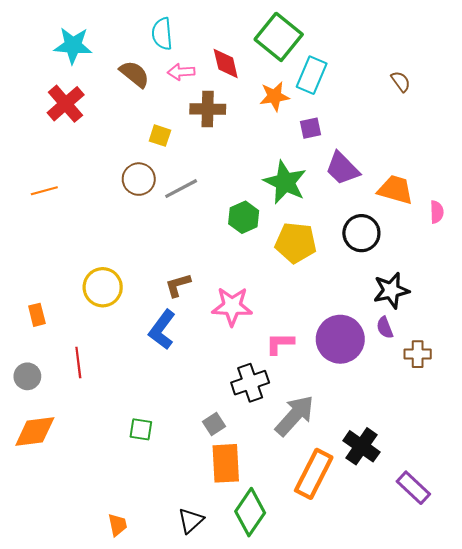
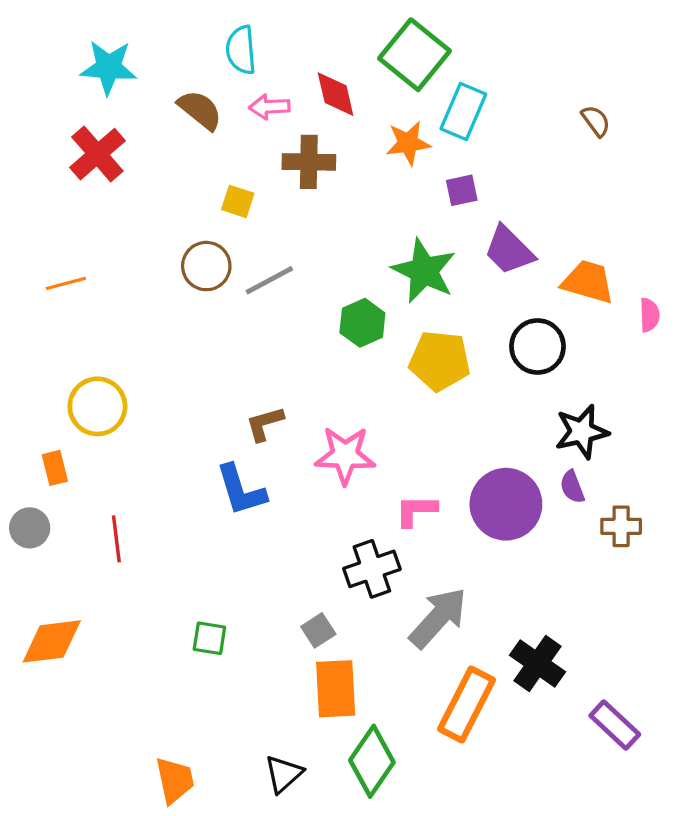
yellow circle: (103, 287) -> (97, 406), moved
blue L-shape: (162, 330) -> (241, 490), turned -54
gray circle: (27, 376) -> (30, 528), moved
orange trapezoid: (118, 525) -> (175, 780), size x1.4

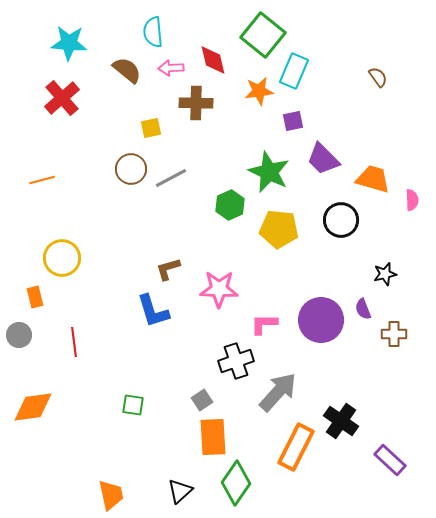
yellow square: (238, 201) -> (151, 128), turned -30
black star: (582, 432) -> (385, 274), moved, size x0.7

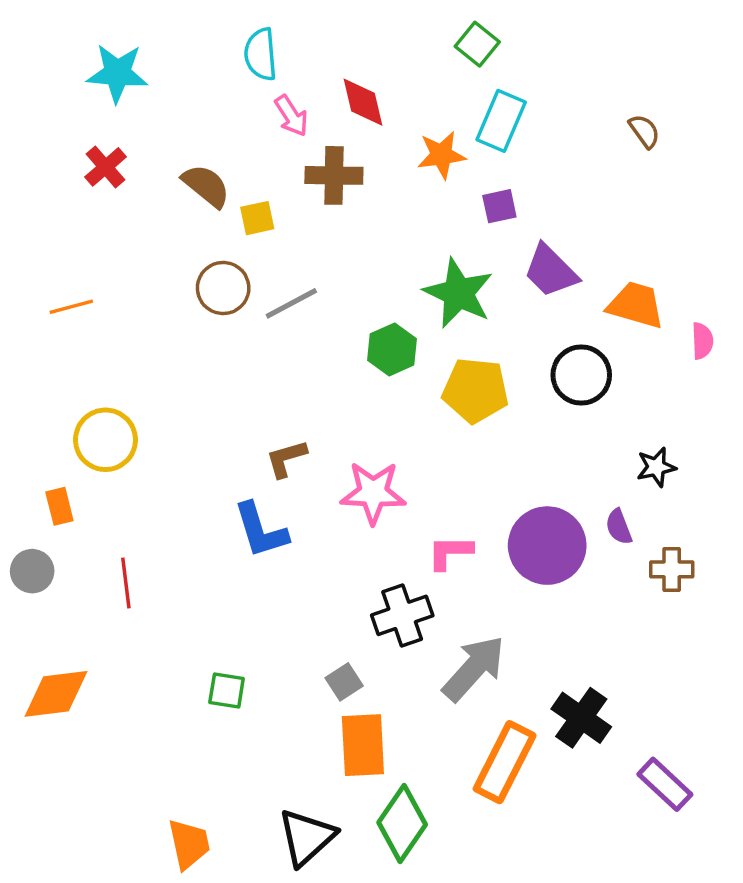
green square: (263, 35) -> (477, 44), moved, size x0.6
pink arrow: (171, 68) -> (291, 116), turned -120
brown semicircle: (127, 70) -> (206, 186), moved
red cross: (62, 98) -> (105, 167), size x0.7
black triangle: (180, 491) -> (307, 837), size x1.4

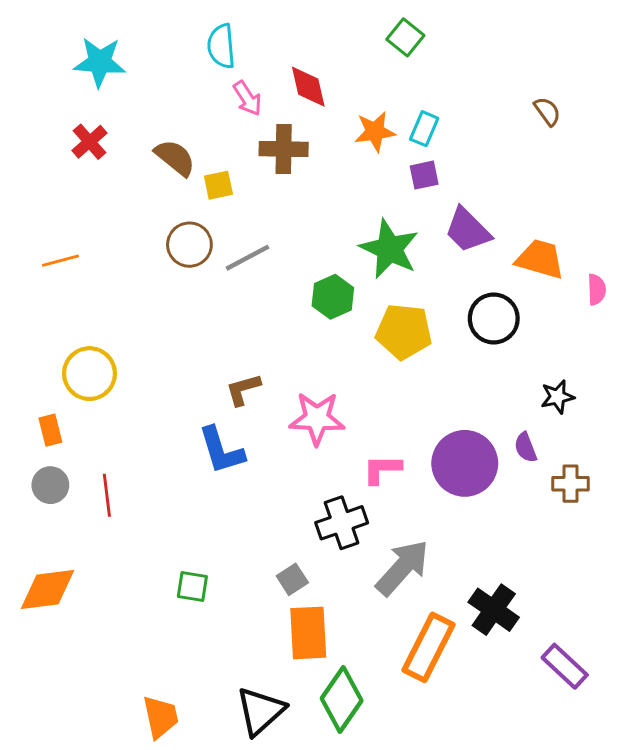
cyan rectangle: (501, 121) -> (424, 129), moved, size x0.7
gray circle: (32, 571) -> (50, 485), moved

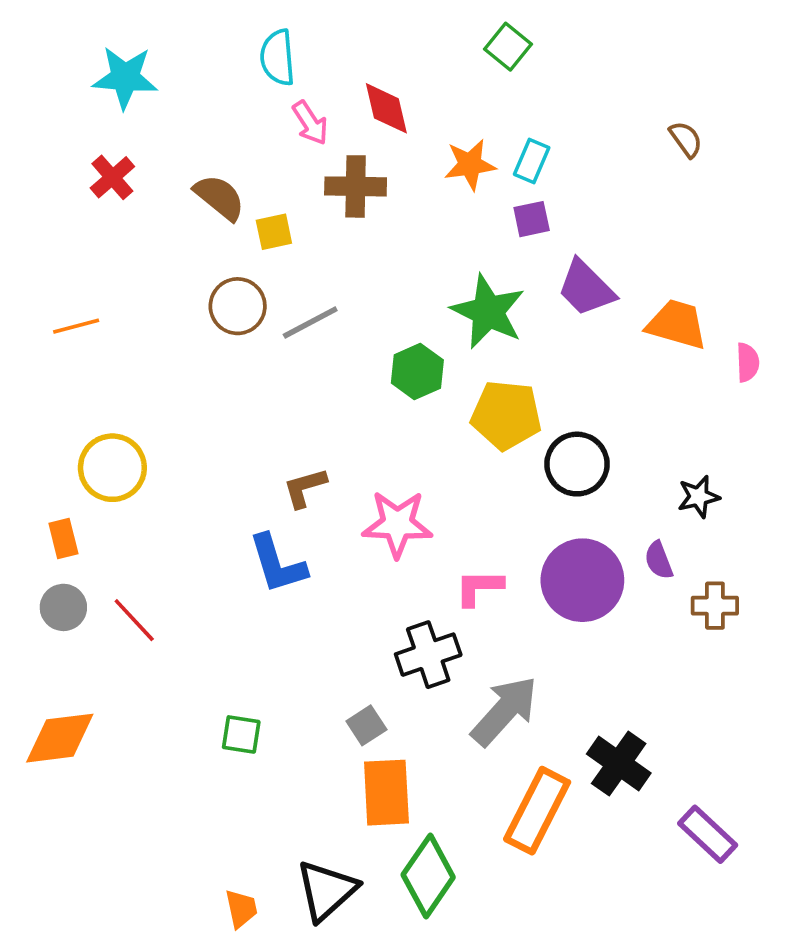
black circle: (494, 318) -> (577, 464), moved
red line: (107, 495) -> (134, 620), turned -36
orange trapezoid: (160, 717) -> (241, 909), moved, size x0.7

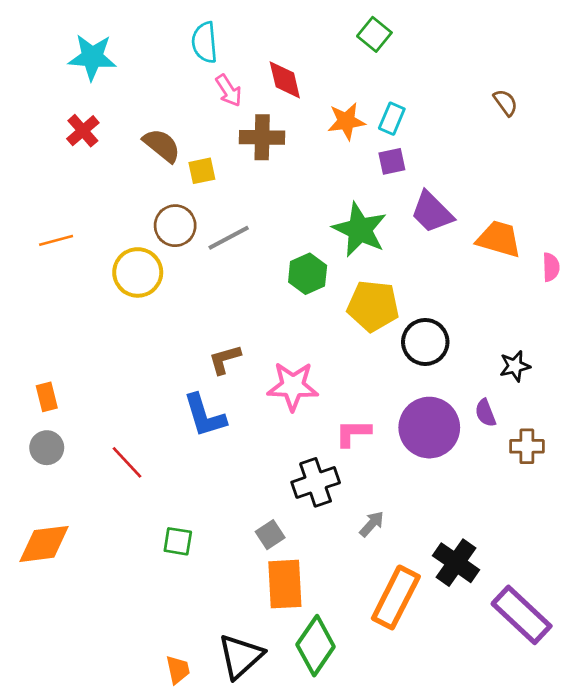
yellow circle: (112, 468) -> (138, 272), moved
red line: (134, 620) -> (127, 462), moved
gray arrow: (504, 711) -> (372, 524), size x0.5
purple rectangle: (708, 834) -> (522, 615), size x1.4

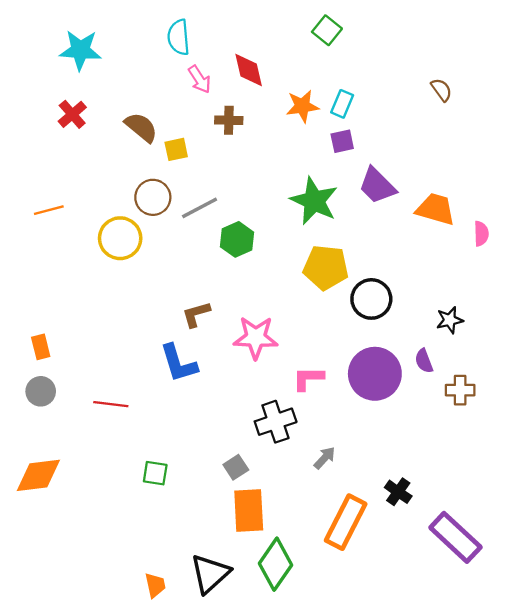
brown cross: (262, 137) -> (229, 120), size x0.7
green hexagon: (308, 274) -> (237, 239), moved
red line: (127, 462) -> (111, 404), turned -40
black cross: (456, 563) -> (398, 492), size x0.7

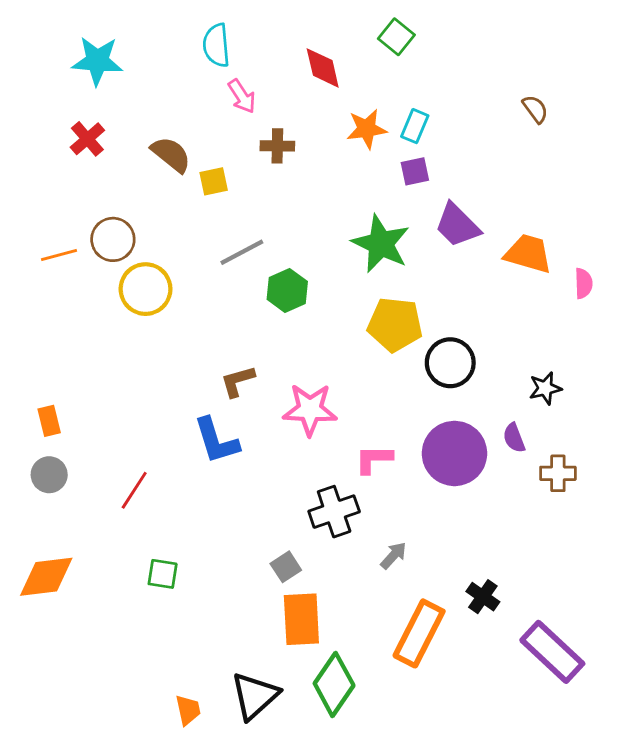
red diamond: (249, 70) -> (323, 68), moved
brown circle: (153, 197) -> (113, 239), moved
red line: (111, 404) -> (134, 490), turned -64
green square: (155, 473) -> (163, 574), moved

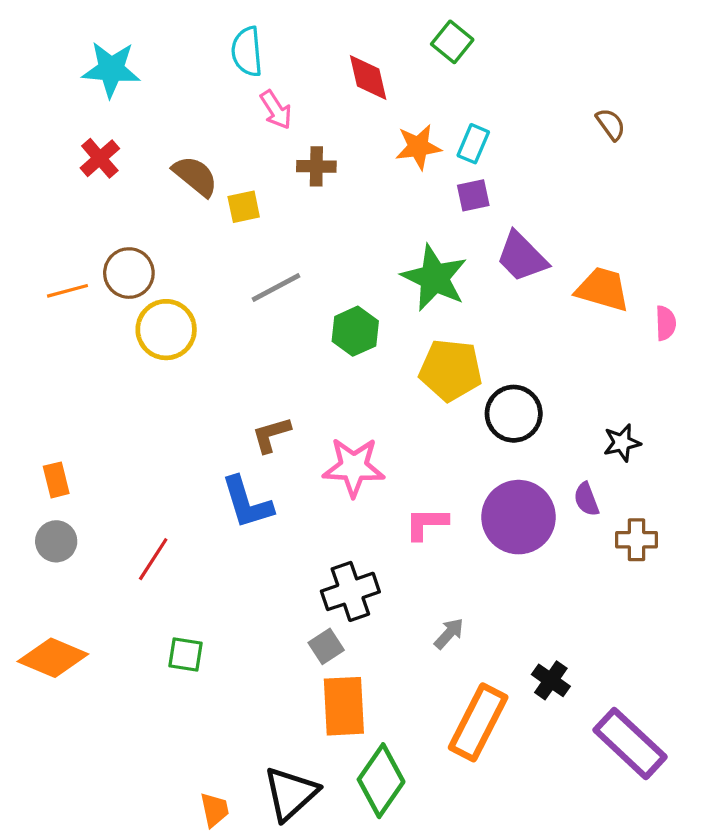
green hexagon: (287, 290) -> (355, 331), moved
black cross: (334, 512) -> (350, 591), moved
orange diamond: (46, 577) -> (53, 658), turned 30

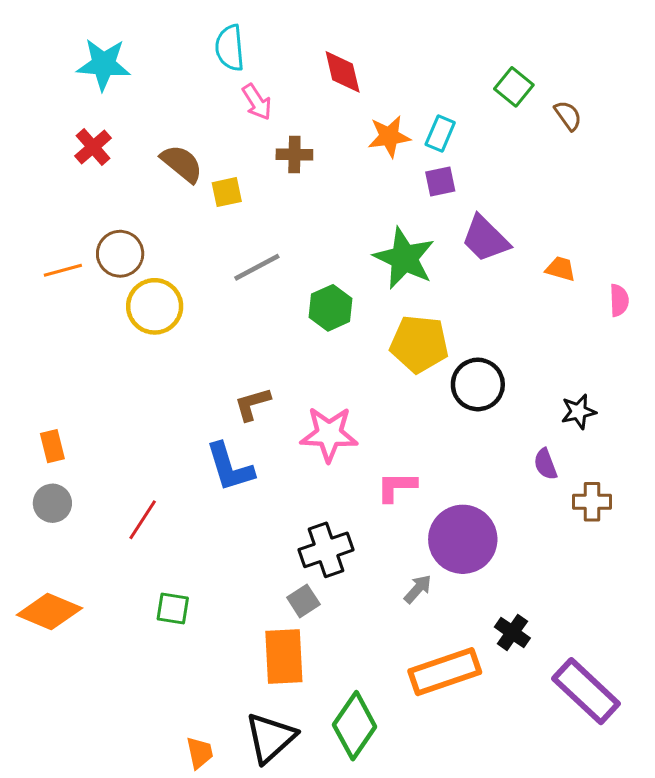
green square: (452, 42) -> (514, 87), moved
orange trapezoid: (603, 289) -> (560, 269), size x0.6
purple circle: (518, 517) -> (463, 539), moved
orange rectangle: (344, 706) -> (284, 657), moved
orange rectangle: (478, 722) -> (445, 672), turned 44

